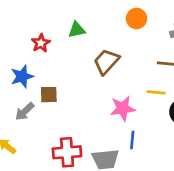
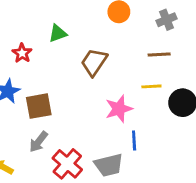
brown square: (49, 95) -> (39, 106), size x1.4
gray arrow: (25, 111) -> (39, 142), moved
red cross: (67, 152) -> (67, 164), turned -36

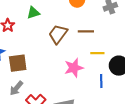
brown line: (159, 54) -> (86, 31), moved
blue line: (134, 140) -> (101, 81), moved

